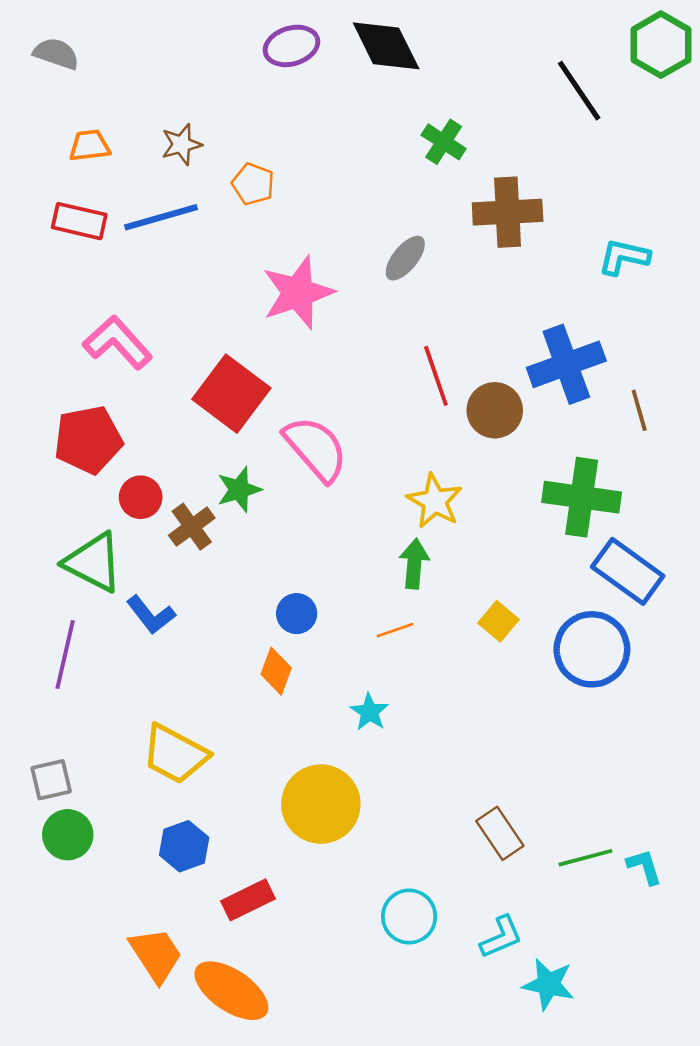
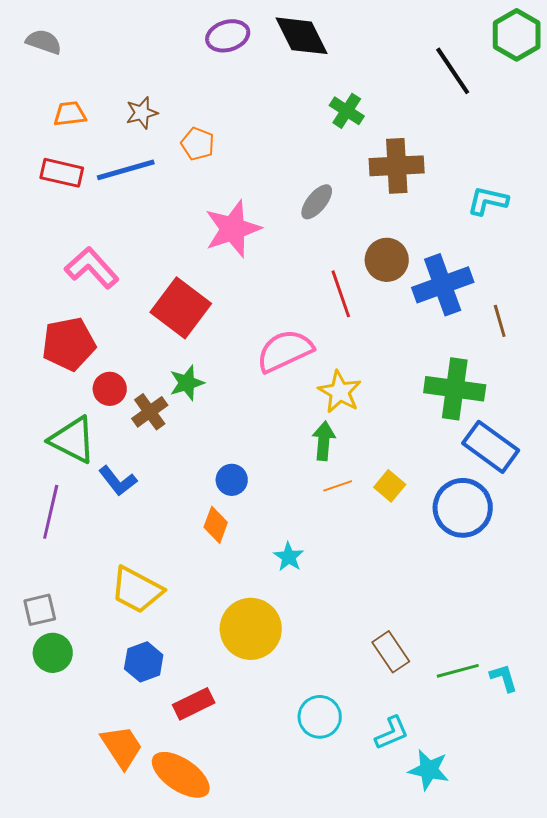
brown circle: (495, 410) -> (387, 260), moved
pink semicircle: (316, 449) -> (285, 351), moved, turned -74
orange line: (395, 630) -> (338, 486), moved

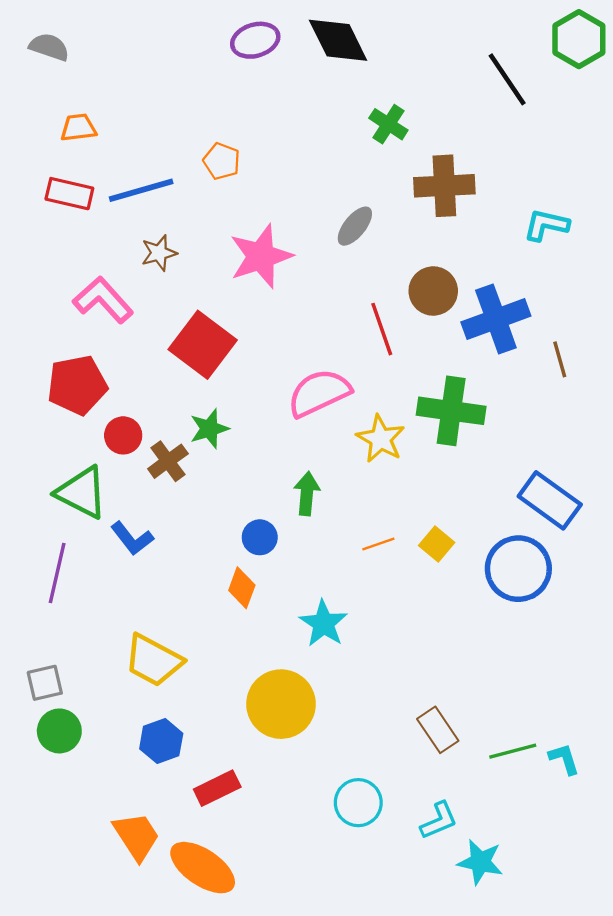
brown star: (142, 113) -> (159, 253), moved
green cross: (455, 389) -> (451, 411), moved
green arrow: (324, 441) -> (307, 494), moved
cyan star: (289, 557) -> (324, 623), size x1.4

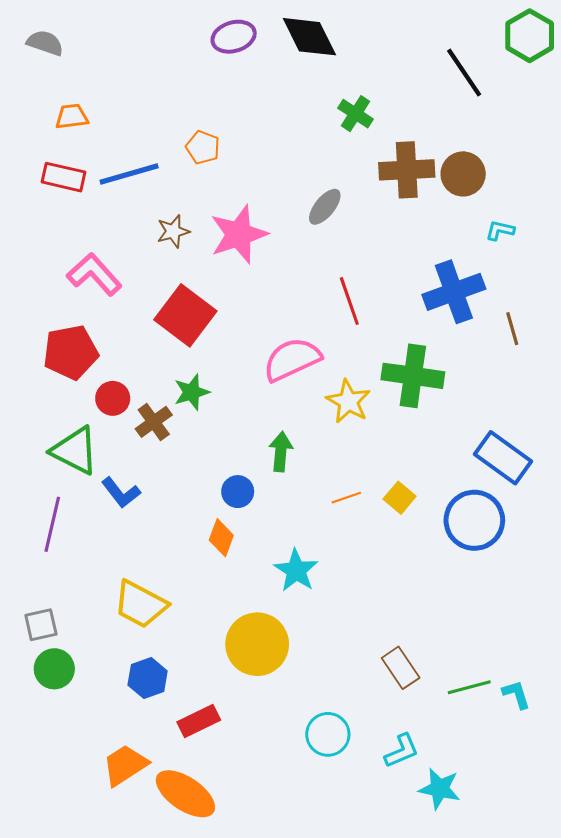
cyan L-shape: (546, 225) -> (500, 230), moved, size x0.7
brown star: (159, 253) -> (173, 231), moved
brown circle: (433, 291) -> (463, 174), moved
orange trapezoid: (137, 836) -> (125, 765), turned -90

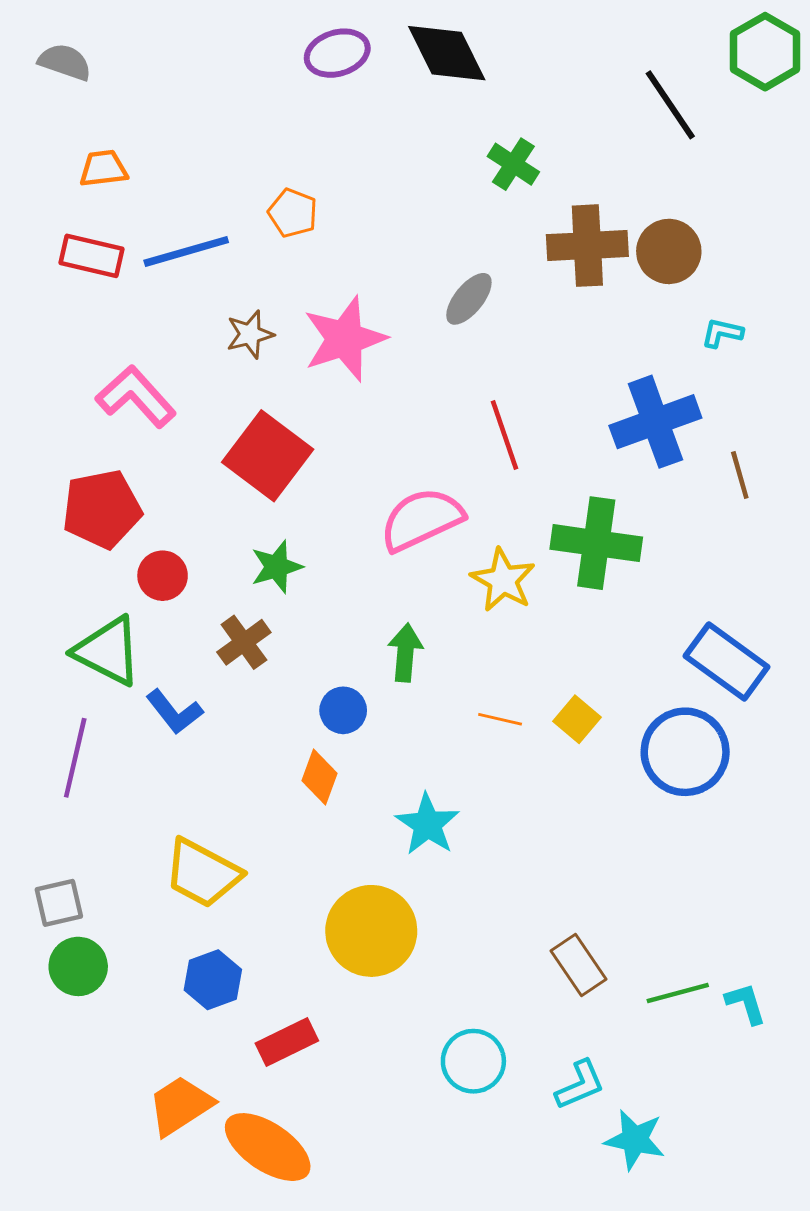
brown cross: (154, 422) -> (244, 642), moved
orange line: (346, 498) -> (500, 719), turned 32

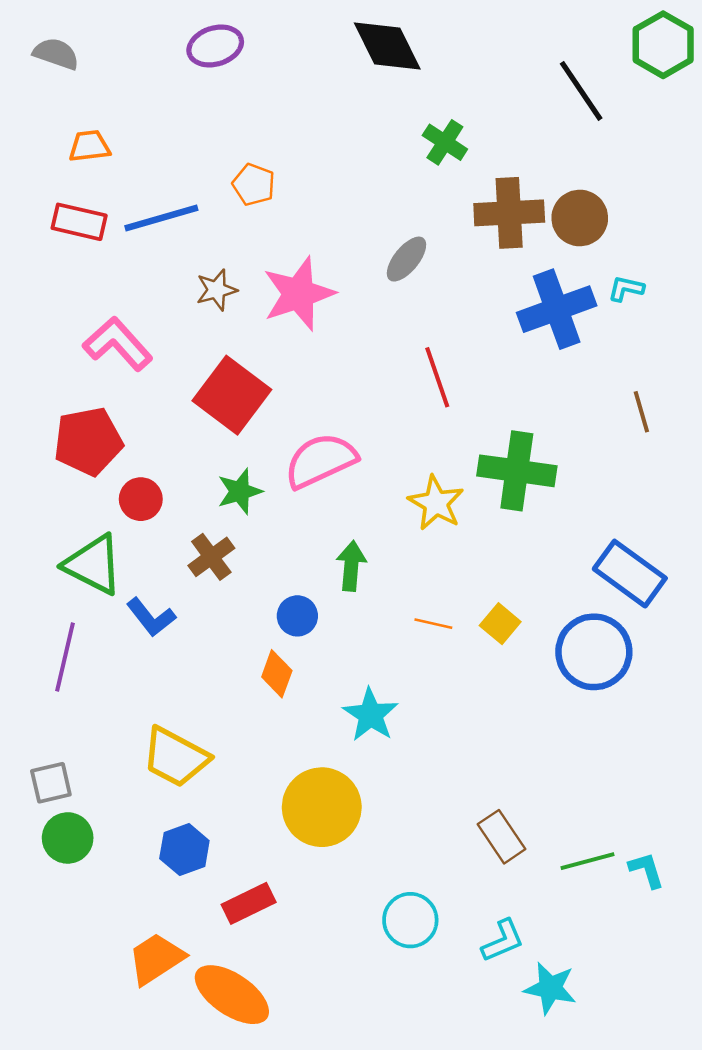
purple ellipse: (337, 53) -> (215, 46), moved
blue cross: (655, 422) -> (557, 309), moved
pink semicircle: (422, 519) -> (320, 461), moved

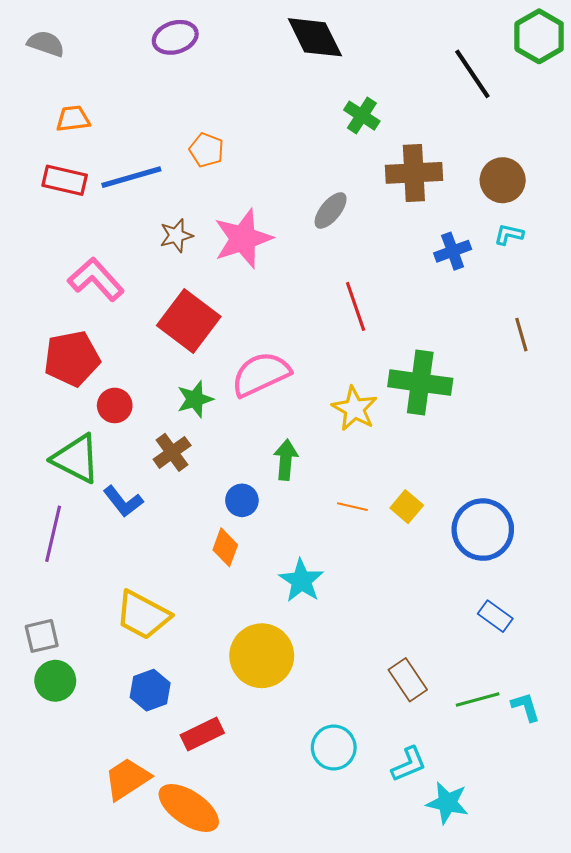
brown circle: (580, 218) -> (503, 180), moved
blue cross: (557, 309) -> (453, 251), size x0.6
blue rectangle: (630, 574) -> (495, 616), moved, size x0.6

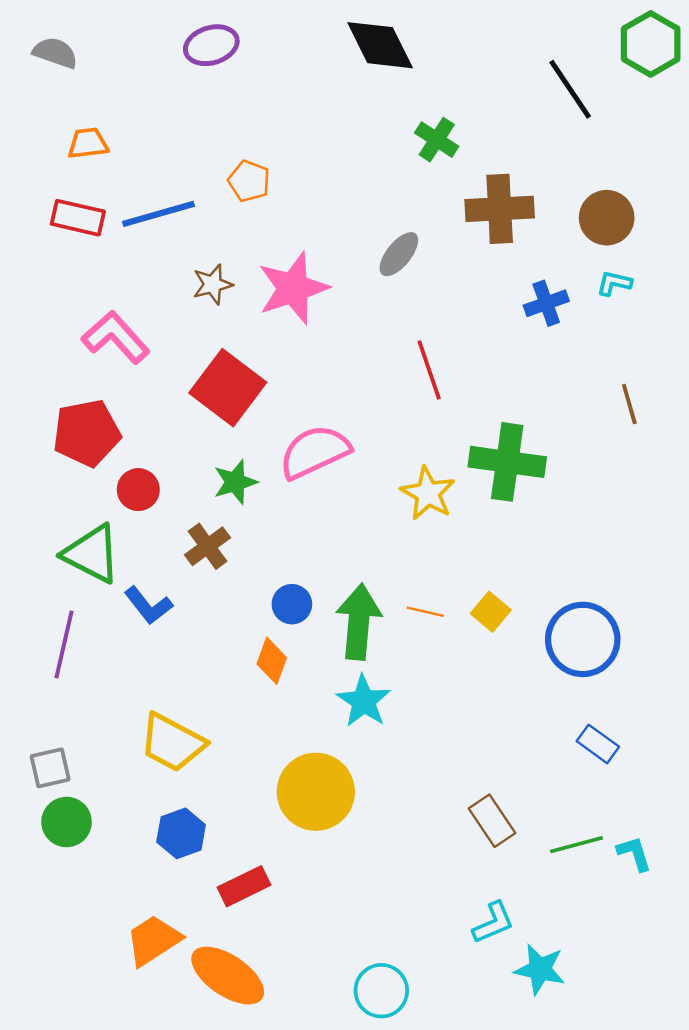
green arrow: (286, 460) -> (359, 622), moved, size x1.5
cyan circle: (334, 748) -> (381, 991), moved

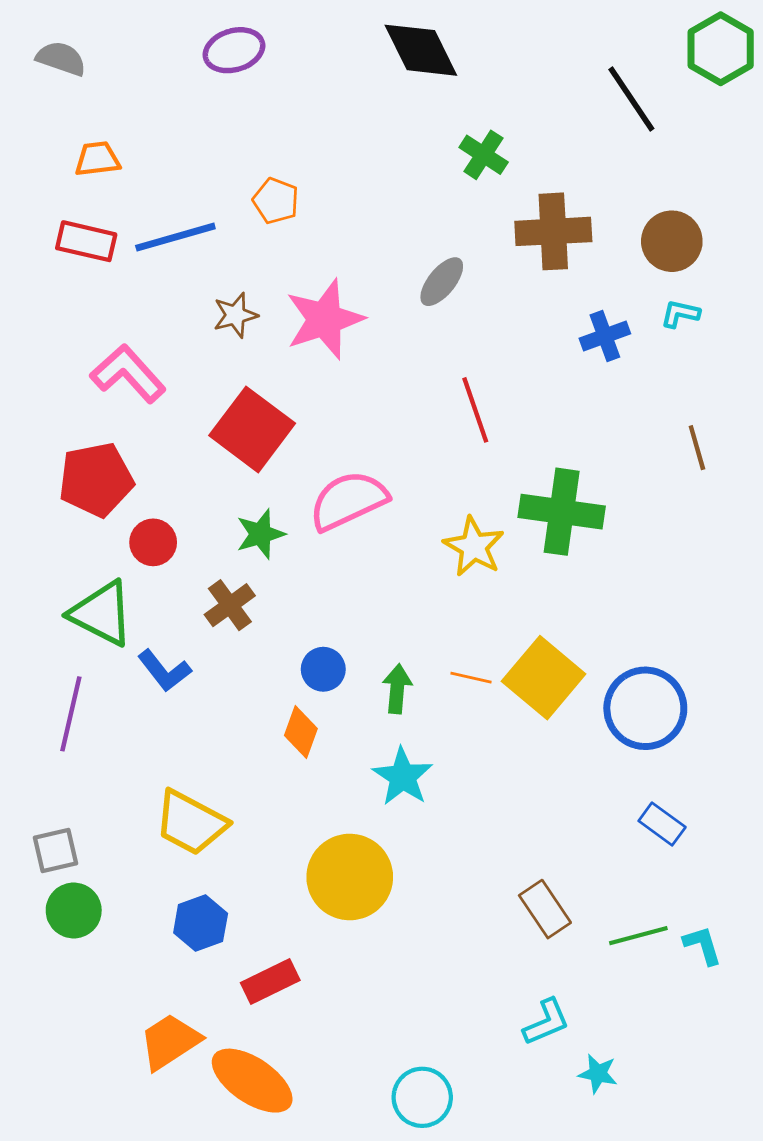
yellow square: (491, 612) -> (544, 678), size x1.8
green arrow: (359, 622) -> (397, 689), size x0.6
cyan star: (540, 969) -> (598, 1074), size x0.7

